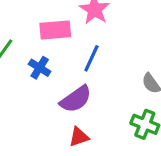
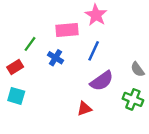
purple semicircle: (76, 99) -> (102, 81), moved

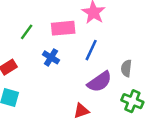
green line: (30, 44) -> (27, 32), moved
gray semicircle: (138, 69) -> (126, 68), moved, turned 42

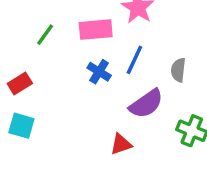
blue cross: (51, 57) -> (99, 72), moved
gray semicircle: (126, 68) -> (178, 70), moved

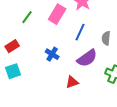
pink rectangle: (96, 30) -> (57, 14), turned -54
blue cross: (99, 72) -> (52, 54), moved
cyan square: (21, 126) -> (13, 71), turned -35

